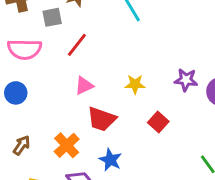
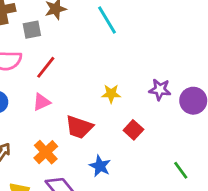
red line: (77, 45) -> (46, 67), moved
pink triangle: (84, 86) -> (42, 102), moved
blue star: (110, 160) -> (100, 166), moved

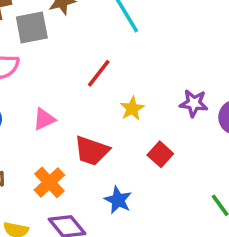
gray square: (32, 30) -> (32, 28), size x1.4
red line: (46, 67) -> (99, 73), moved
yellow star: (111, 94) -> (132, 109), turned -30

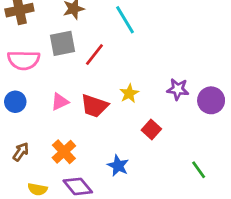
gray square: (32, 28) -> (62, 43), moved
red line: (99, 73) -> (94, 55), moved
red trapezoid: (92, 151) -> (94, 106), moved

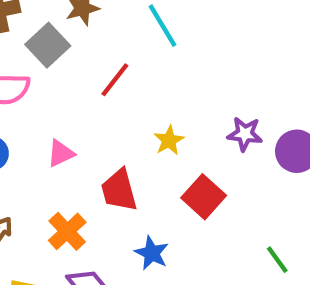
gray square: (62, 43) -> (48, 45), moved, turned -32
red trapezoid: (94, 106) -> (119, 190), moved, turned 56
red square: (151, 130) -> (204, 197), size x1.4

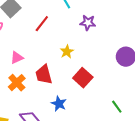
purple star: (245, 134) -> (88, 23), moved
orange cross: (67, 231) -> (17, 83), moved

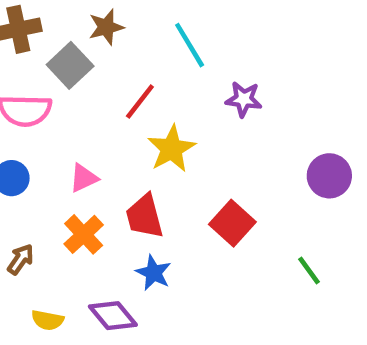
yellow star: (67, 52) -> (172, 149), moved, size x1.5
blue star: (59, 104) -> (153, 273), moved
green line: (117, 107) -> (309, 271), moved

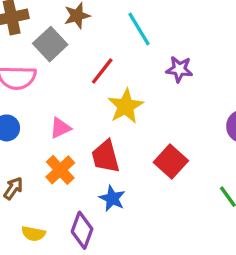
purple diamond: (113, 316) -> (82, 230), turned 60

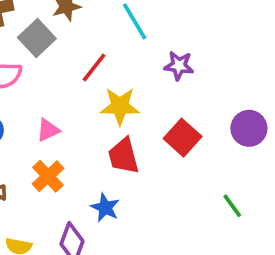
yellow star: (126, 106) -> (120, 106), turned 30
red trapezoid: (106, 156) -> (124, 156), moved
red square: (171, 161) -> (183, 138), moved

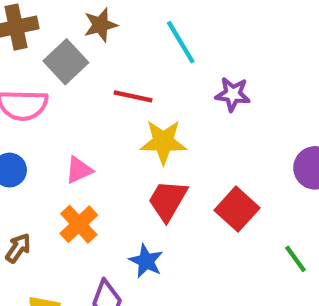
red line: (94, 67) -> (133, 96), turned 64
red square: (183, 138) -> (237, 209), moved
red trapezoid: (124, 156) -> (168, 200), turned 45

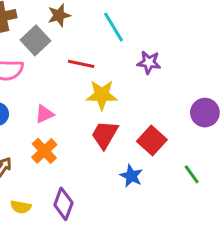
blue star: (146, 261) -> (131, 176), moved

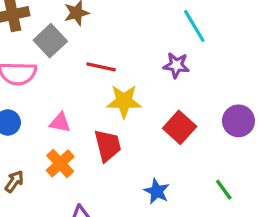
cyan line: (114, 27) -> (194, 26), moved
pink triangle: (44, 114) -> (60, 123), turned 36
red trapezoid: (105, 135) -> (108, 145), moved, turned 136
red square: (152, 141) -> (180, 127), moved

